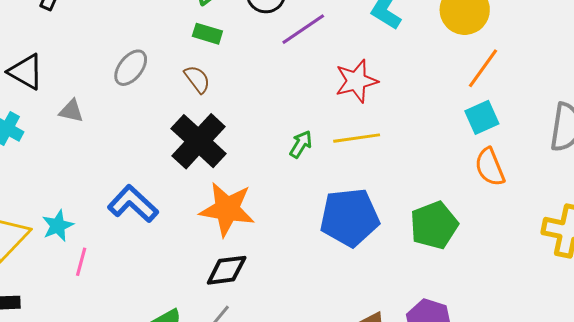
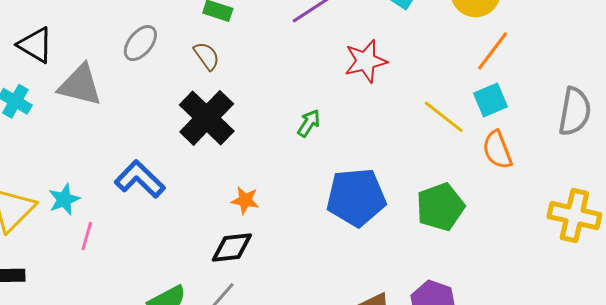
gray triangle: (71, 111) -> (80, 85), size x1.8
yellow line: (357, 138) -> (444, 117), moved, turned 45
orange star: (227, 209) -> (245, 200), moved, size x0.5

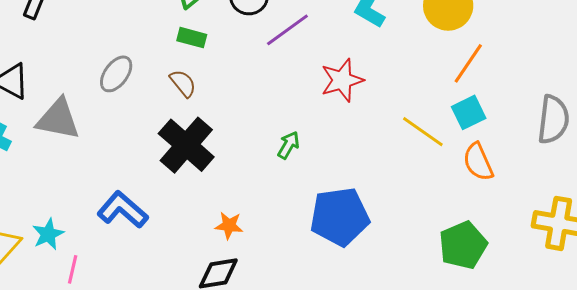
green pentagon: (440, 207) -> (463, 245), moved

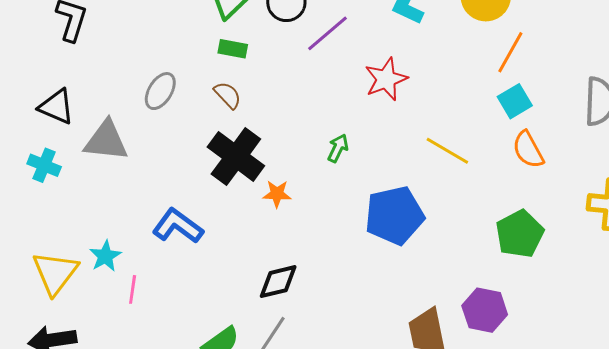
yellow line: (423, 132) -> (447, 151), moved
orange star: (229, 225) -> (277, 194), moved

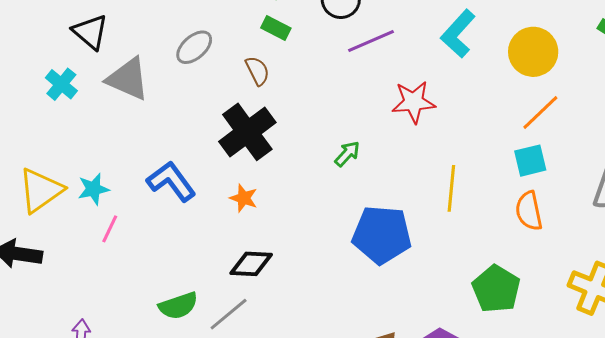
yellow line: (447, 151) -> (451, 188), turned 48
orange star: (277, 194) -> (244, 198), moved
green pentagon: (520, 234) -> (496, 289), turned -30

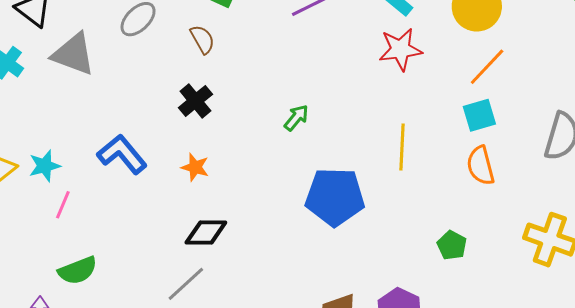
red star: (414, 102) -> (400, 49), moved
black cross: (247, 132) -> (195, 101), size x0.6
green pentagon: (496, 289) -> (452, 245), size x0.6
green semicircle: (178, 306) -> (78, 270), moved

